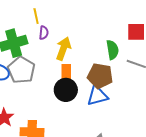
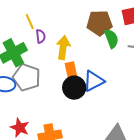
brown pentagon: (100, 76) -> (99, 23), moved
blue triangle: (97, 96) -> (94, 81), moved

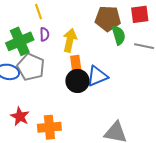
purple semicircle: (41, 36) -> (44, 34), moved

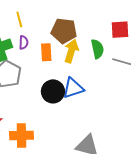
brown pentagon: (108, 19) -> (64, 31), moved
yellow arrow: (70, 40) -> (71, 51), moved
orange rectangle: (76, 64) -> (46, 52), moved

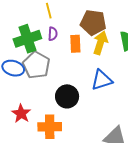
black circle: (53, 91) -> (67, 96), moved

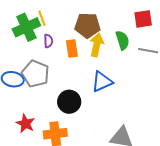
green cross: (27, 39) -> (26, 27), moved

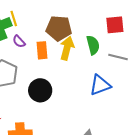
purple semicircle: (48, 41) -> (19, 41), turned 136
blue triangle: (102, 82) -> (100, 85), moved
black circle: (69, 102) -> (40, 90), moved

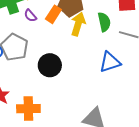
orange rectangle: (42, 50) -> (53, 14), moved, turned 36

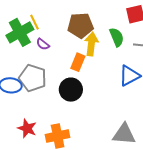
orange rectangle: (53, 14) -> (78, 62), moved

